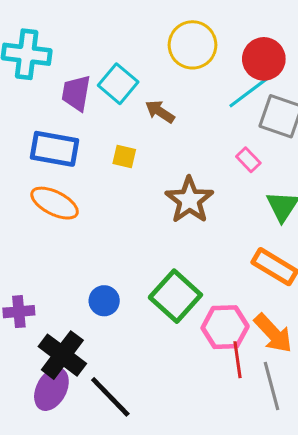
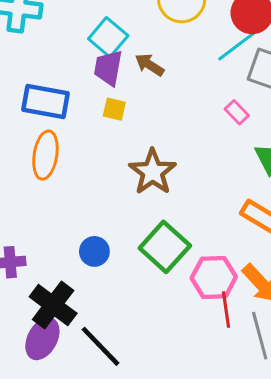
purple trapezoid: (76, 93) -> (108, 68), moved
brown star: (189, 200) -> (153, 172), moved
orange ellipse: (55, 203) -> (45, 155), turned 72

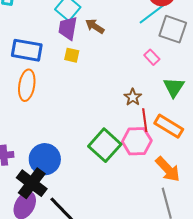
brown star: (153, 172) -> (133, 97), moved, size x0.6
blue circle: (94, 251) -> (45, 159), moved, size x1.6
pink hexagon: (214, 277) -> (137, 141), moved
red line: (226, 310) -> (145, 120), moved

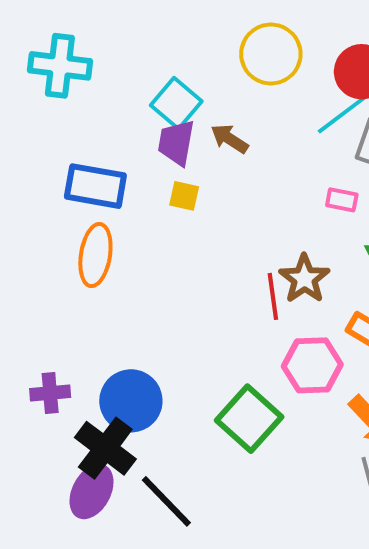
pink rectangle: (152, 57) -> (342, 200), turned -35
brown star: (133, 97) -> (304, 279), size x1.4
red line: (145, 120) -> (273, 296), moved
green square: (105, 145) -> (249, 419), moved

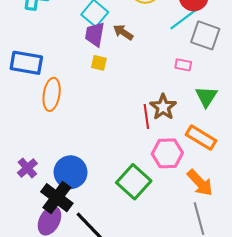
blue rectangle: (95, 186) -> (26, 63), moved
purple cross: (50, 393) -> (27, 168), turned -36

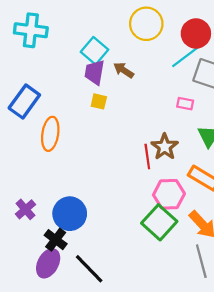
blue rectangle: (26, 63) -> (24, 101), turned -64
green square: (134, 182) -> (159, 222), moved
black cross: (57, 198) -> (56, 240), size x0.7

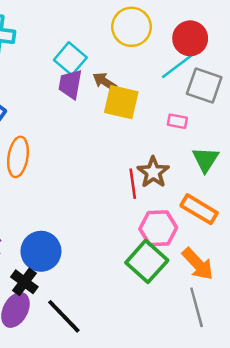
yellow square: (99, 101) -> (121, 102), moved, size x1.8

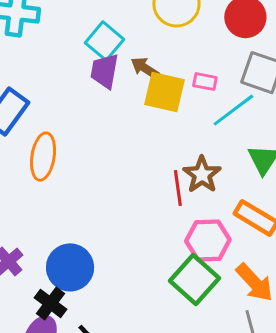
cyan line: (179, 65) -> (233, 110), moved
pink rectangle: (177, 121) -> (205, 82), moved

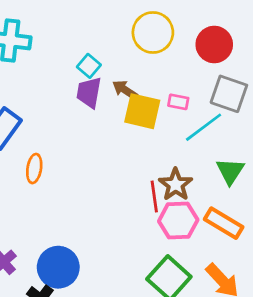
cyan square: (105, 41) -> (89, 66), size x0.7
orange ellipse: (43, 157) -> (34, 169), size x0.7
pink hexagon: (208, 240) -> (178, 221), moved

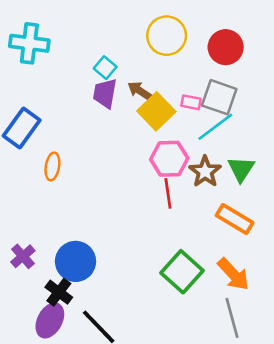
gray square: (229, 94) -> (219, 97), moved
yellow square: (142, 111) -> (156, 111), turned 33
brown star: (176, 185) -> (205, 172), moved
pink hexagon: (178, 221) -> (169, 159), moved

